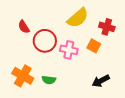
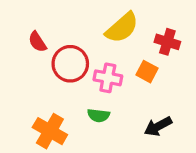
orange cross: (23, 76) -> (50, 131), moved
green semicircle: (49, 80) -> (98, 115), moved

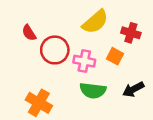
green semicircle: (98, 115) -> (93, 91), moved, size x1.5
black arrow: (158, 126) -> (133, 89), moved

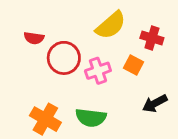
red semicircle: (29, 33) -> (34, 38), turned -49
pink cross: (84, 61) -> (98, 71), turned -30
green semicircle: (93, 91) -> (91, 118), moved

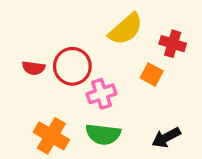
red semicircle: (34, 38) -> (34, 68), moved
pink cross: (98, 71) -> (101, 94), moved
black arrow: (155, 103) -> (166, 137), moved

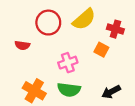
red circle: (72, 66) -> (48, 23), moved

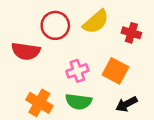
red semicircle: (22, 45) -> (26, 51), size x1.6
orange square: (101, 50) -> (115, 71), moved, size x1.5

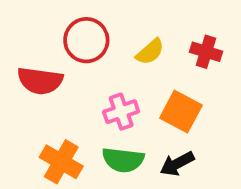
yellow semicircle: (96, 22) -> (150, 52), moved, size x0.7
black arrow: (126, 104) -> (177, 164), moved

